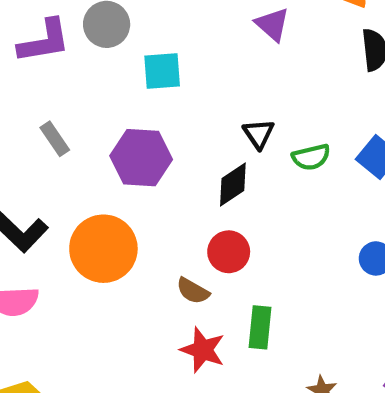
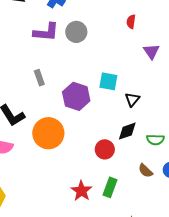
cyan square: (162, 71) -> (108, 81), moved
green semicircle: (311, 157) -> (155, 140), moved
black diamond: (233, 184) -> (127, 131), moved
brown semicircle: (193, 291) -> (145, 171), moved

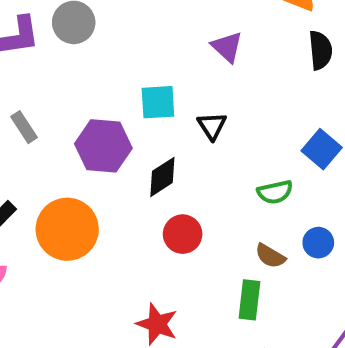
purple triangle: (151, 51) -> (227, 47), moved
black diamond: (127, 131) -> (162, 177), moved
green rectangle: (110, 187) -> (249, 300), moved

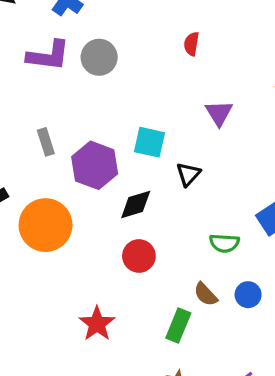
gray rectangle: (24, 127) -> (46, 142), moved

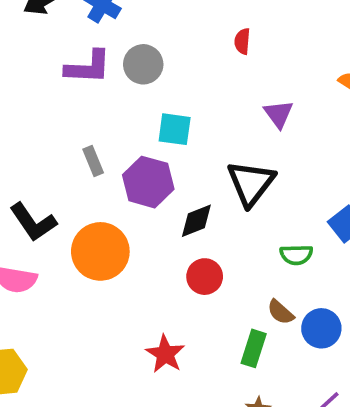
cyan square: (149, 142) -> (175, 129), moved
black triangle: (188, 174) -> (251, 183), size x1.8
blue circle: (248, 295) -> (321, 328), moved, size x1.4

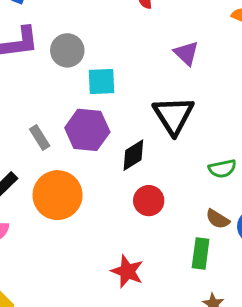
gray circle: (143, 64) -> (67, 50), moved
gray rectangle: (93, 161) -> (40, 137), moved

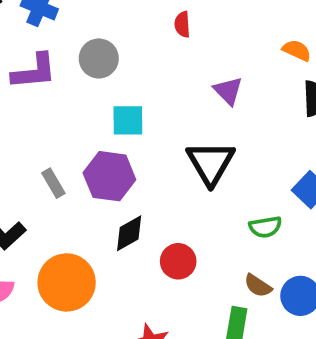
gray circle: (67, 50) -> (99, 58), moved
black diamond: (133, 155) -> (129, 233), moved
orange circle: (58, 195) -> (67, 282), moved

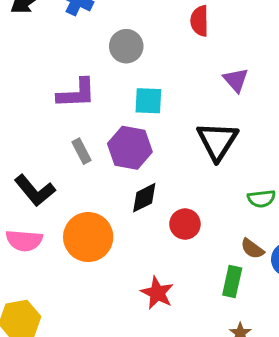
red semicircle: (182, 24) -> (200, 21), size x1.4
purple L-shape: (34, 71) -> (76, 93), moved

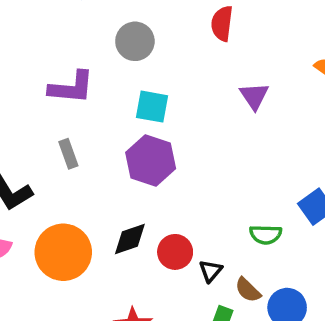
black triangle: (217, 141) -> (211, 271), moved, size x0.5
purple hexagon: (130, 148) -> (151, 160), moved
black diamond: (144, 198) -> (130, 239), moved

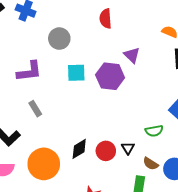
purple hexagon: (151, 160) -> (110, 76), moved
black triangle: (211, 271) -> (128, 148), moved

